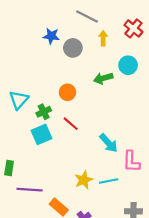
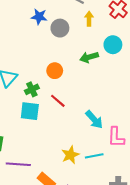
cyan square: (42, 134) -> (30, 111), turned 30

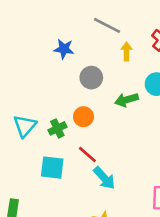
gray circle: (60, 28) -> (91, 78), moved
green cross: (32, 89) -> (57, 128), moved
cyan arrow: (94, 120) -> (104, 178), moved

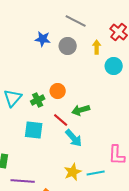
yellow arrow: (127, 52) -> (97, 47), moved
gray circle: (91, 78) -> (68, 46), moved
green arrow: (127, 100) -> (81, 110), moved

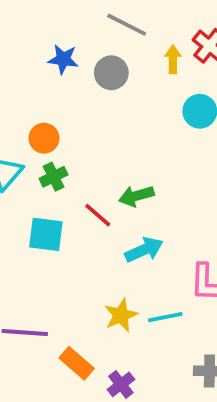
yellow arrow: (97, 47) -> (173, 59), moved
orange circle: (58, 91) -> (44, 138), moved
cyan arrow: (74, 138) -> (144, 250), moved, turned -72

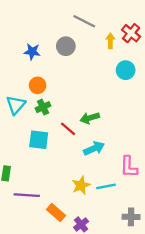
blue star: (63, 59) -> (32, 52), moved
gray circle: (111, 73) -> (66, 46), moved

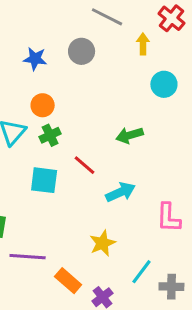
red cross: (131, 33) -> (171, 18), moved
green arrow: (90, 118) -> (129, 135), moved
cyan line: (106, 186) -> (141, 272), moved, turned -42

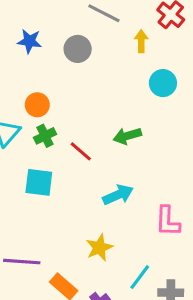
blue star: (35, 59) -> (29, 41), moved
red line: (85, 165) -> (81, 151), moved

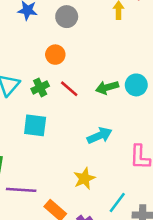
cyan circle: (163, 83) -> (136, 85), moved
orange circle: (37, 105) -> (55, 55), moved
red line: (81, 151) -> (69, 89), moved

